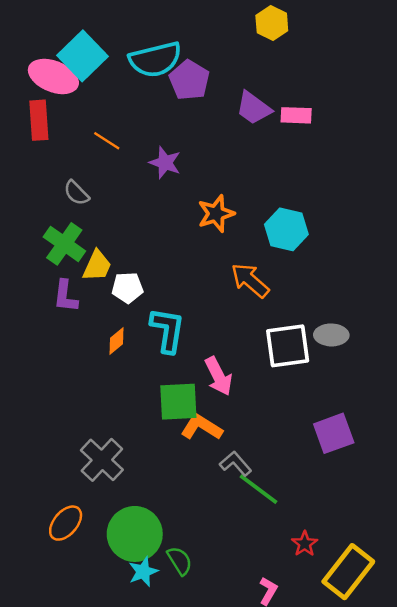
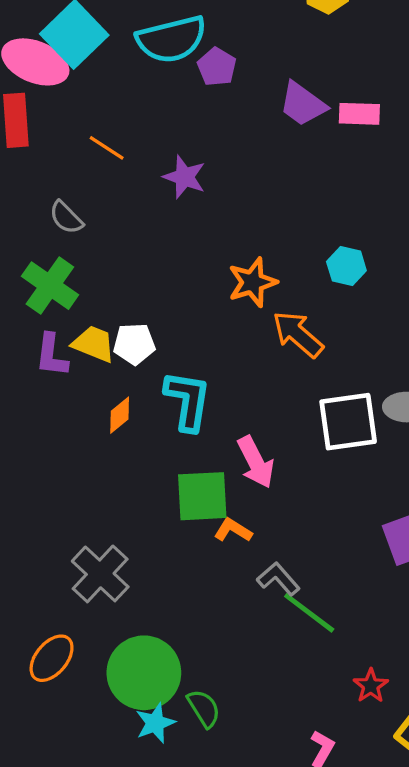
purple pentagon: (189, 80) -> (217, 67), size x0.7
orange star: (216, 214) -> (252, 282), moved
cyan hexagon: (286, 229) -> (346, 266), size x0.7
yellow trapezoid: (97, 266) -> (94, 344), moved, turned -92
orange L-shape: (201, 427) -> (233, 530), size x0.7

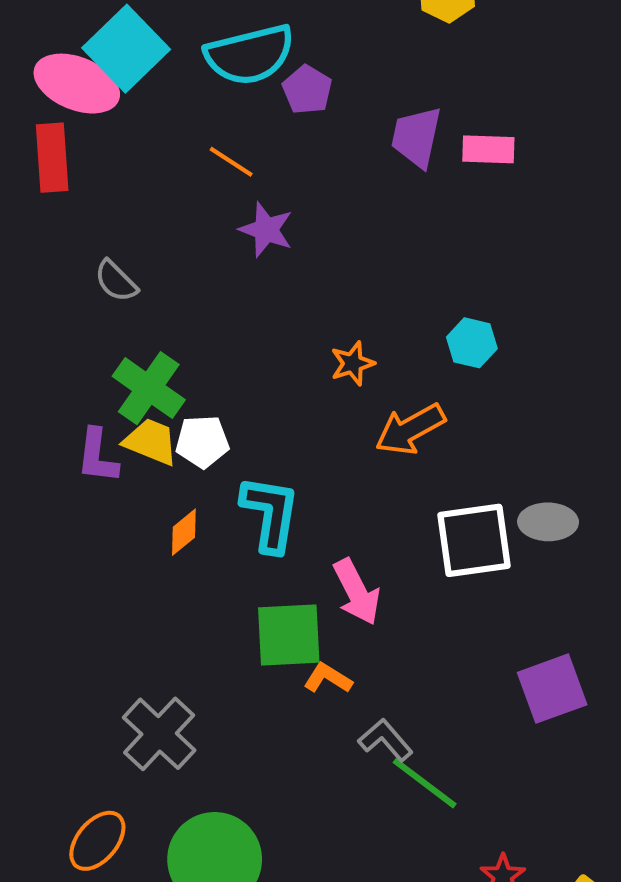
purple trapezoid: (303, 104) -> (416, 137), turned 66
orange line: (107, 148) -> (231, 162), moved
orange star: (252, 282) -> (353, 363), size x0.7
green cross: (50, 286) -> (149, 388), moved
orange arrow: (298, 334) -> (410, 429), turned -70

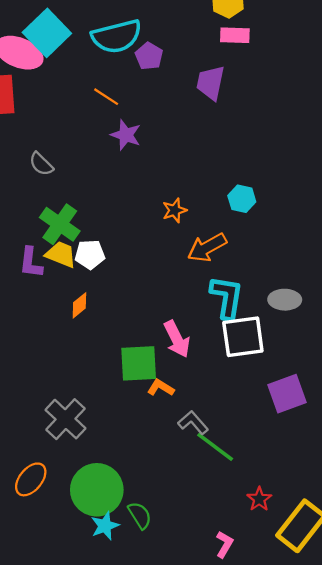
pink rectangle: (488, 149) -> (235, 35), moved
cyan L-shape: (270, 514) -> (227, 297), moved
white square: (474, 540) -> (243, 337), moved

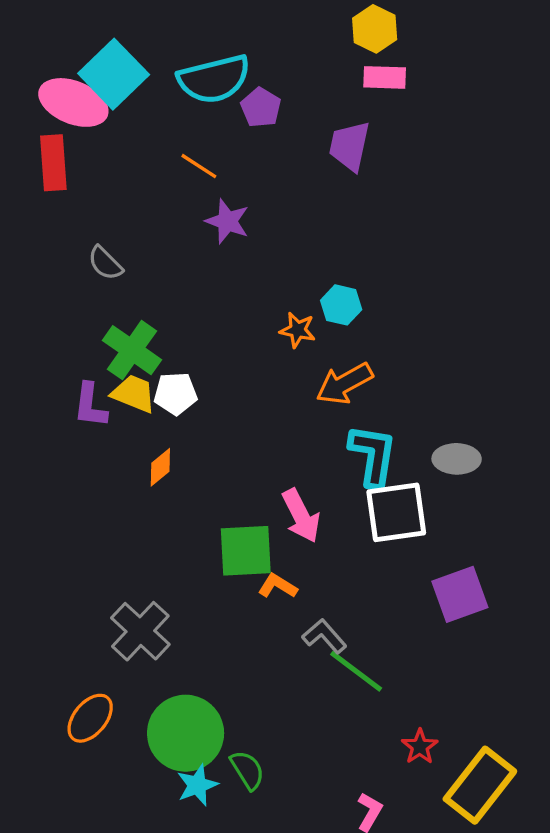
cyan hexagon: (242, 199) -> (341, 305), moved
orange star: (175, 210) -> (298, 330), turned 30

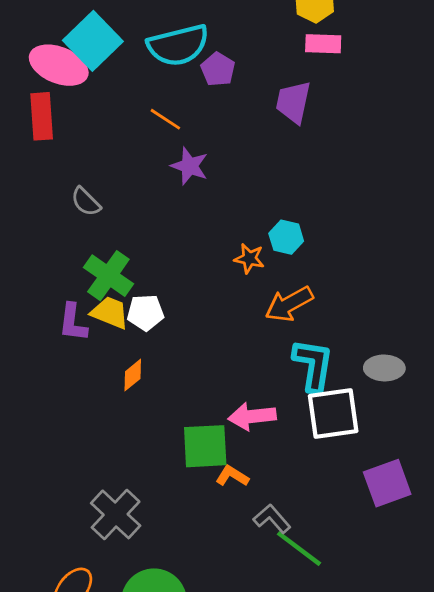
pink arrow: (301, 516) -> (252, 416), turned 111

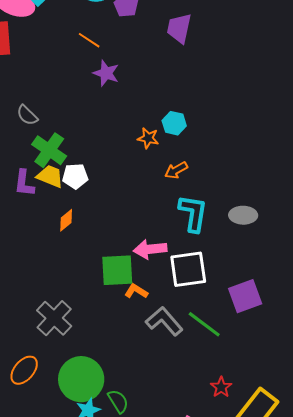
gray semicircle: (86, 202) -> (27, 115), moved
orange arrow: (289, 304) -> (176, 170), size x0.7
white square: (333, 413) -> (188, 269), moved
gray L-shape: (272, 519) -> (164, 321), size x1.4
green line: (299, 549) -> (204, 324), moved

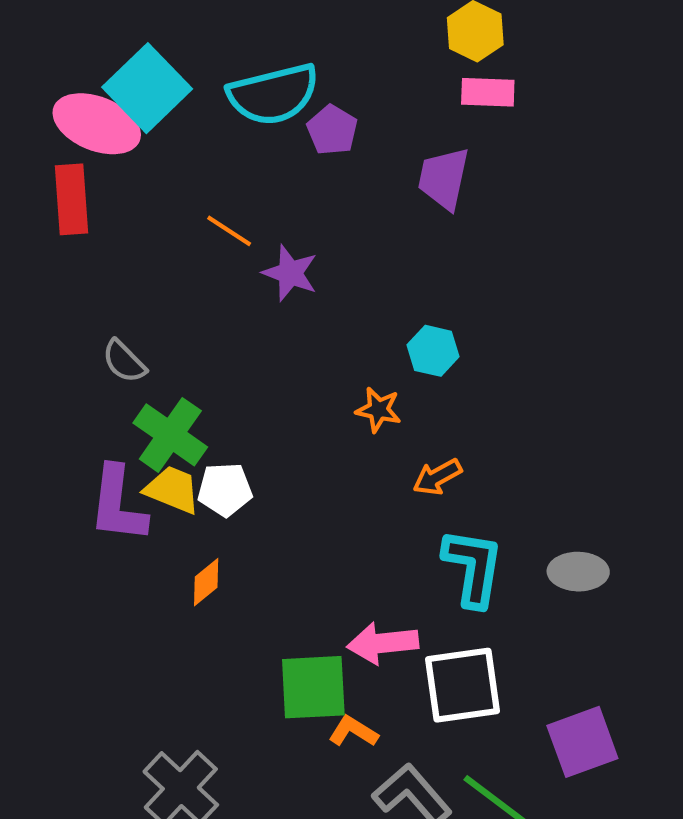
orange line: (89, 40) -> (229, 231), moved
cyan hexagon: (174, 123) -> (433, 351), moved
purple L-shape: (24, 183) -> (118, 504), size x1.4

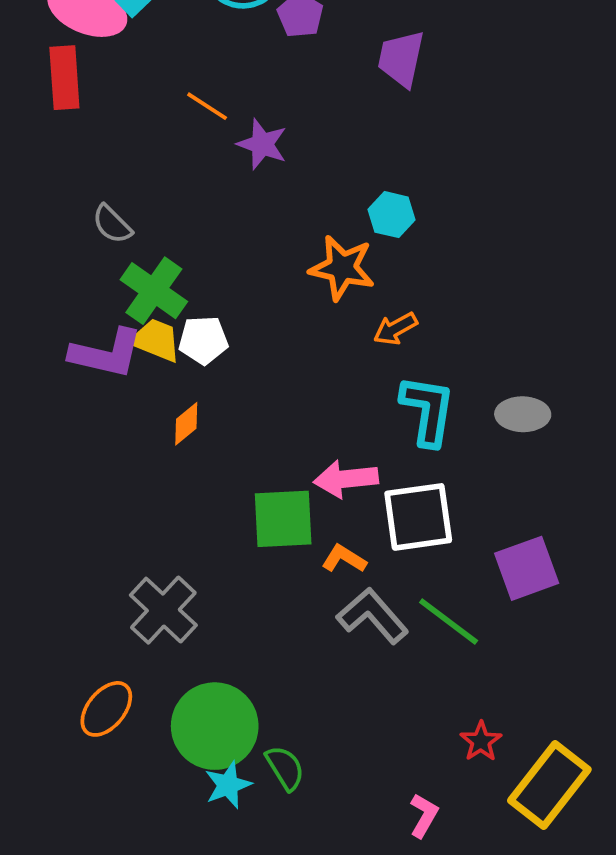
orange star: (378, 410) -> (342, 268), size x1.6
purple L-shape: (118, 504) -> (106, 353), turned -84
orange L-shape: (353, 731) -> (344, 559), moved

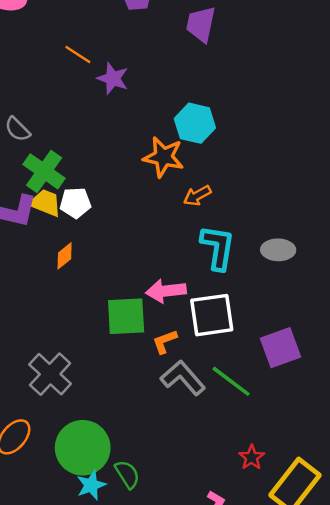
cyan hexagon: (392, 215) -> (195, 123), size x1.4
orange L-shape: (344, 559) -> (165, 342), turned -52

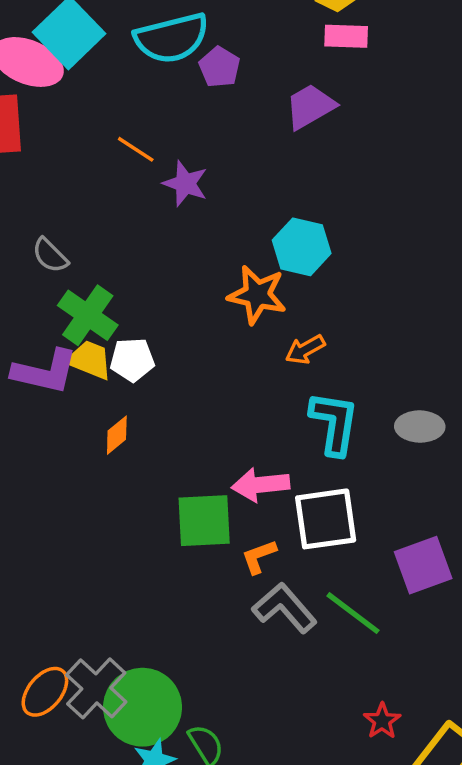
purple trapezoid: (201, 24) -> (310, 106), turned 48
gray cross: (50, 374) -> (96, 688), moved

